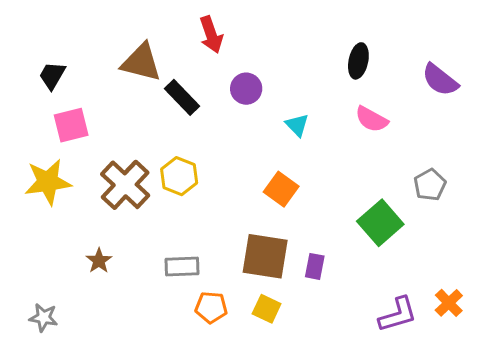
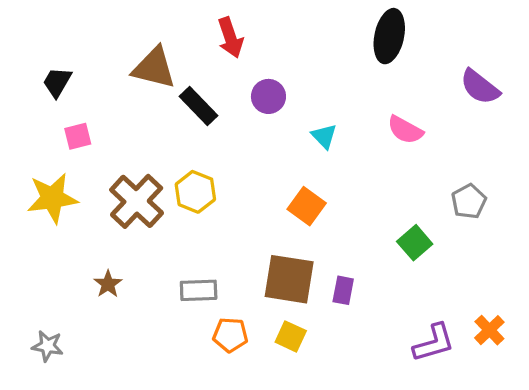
black ellipse: (358, 61) -> (389, 36), moved, size x1.4
pink square: (71, 125) -> (78, 136), size x0.7
green square: (380, 223) -> (415, 243), size x0.7

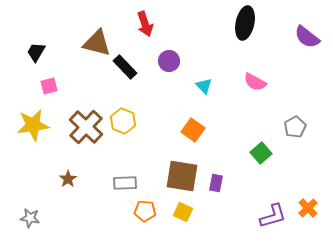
purple semicircle: (480, 87) -> (307, 37), moved

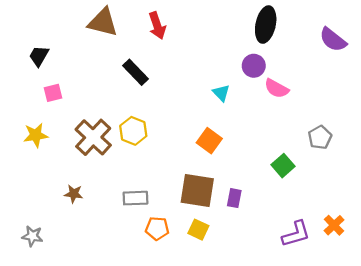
brown triangle: (97, 43) -> (103, 22), moved
purple circle: (169, 61) -> (254, 66), moved
yellow star: (33, 125) -> (36, 135), size x0.7
brown star: (68, 179) -> (74, 194), turned -30

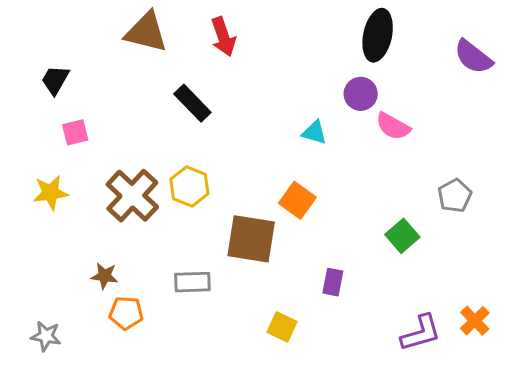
cyan triangle: (221, 93) -> (314, 132), turned -30
brown square: (197, 190) -> (251, 239), moved
orange pentagon: (157, 228) -> (126, 313), moved

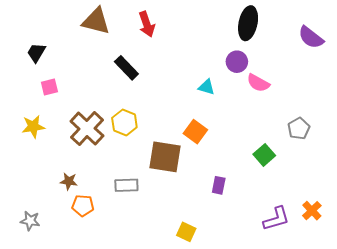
yellow square: (282, 327) -> (186, 232), moved

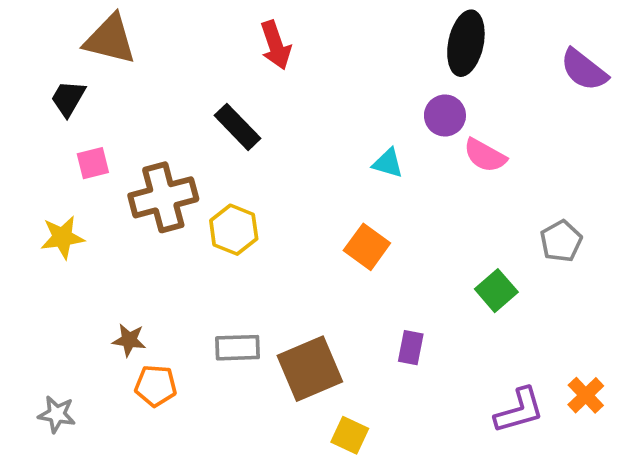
brown triangle: (96, 21) -> (110, 39), moved
brown cross: (87, 129) -> (163, 197), moved, turned 32
brown square: (165, 157) -> (310, 369), moved, turned -32

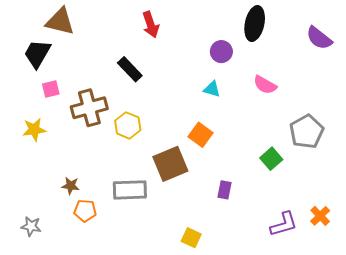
black trapezoid: (68, 98) -> (37, 54), size x1.4
purple circle: (445, 116) -> (221, 52), moved
gray pentagon: (561, 241) -> (307, 132), size x1.5
gray rectangle: (238, 348) -> (130, 190), size x1.4
brown square: (310, 369) -> (170, 164), moved

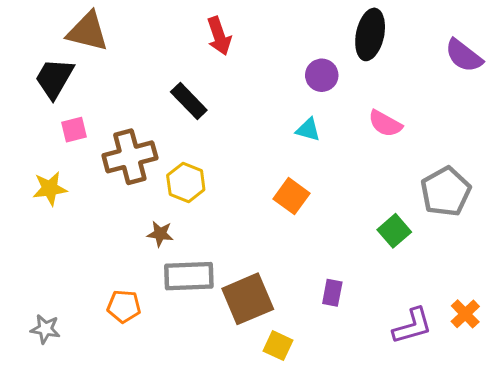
brown square: (170, 164) -> (248, 299), moved
brown star: (71, 186) -> (160, 234), moved
purple rectangle: (224, 190) -> (332, 293), moved

